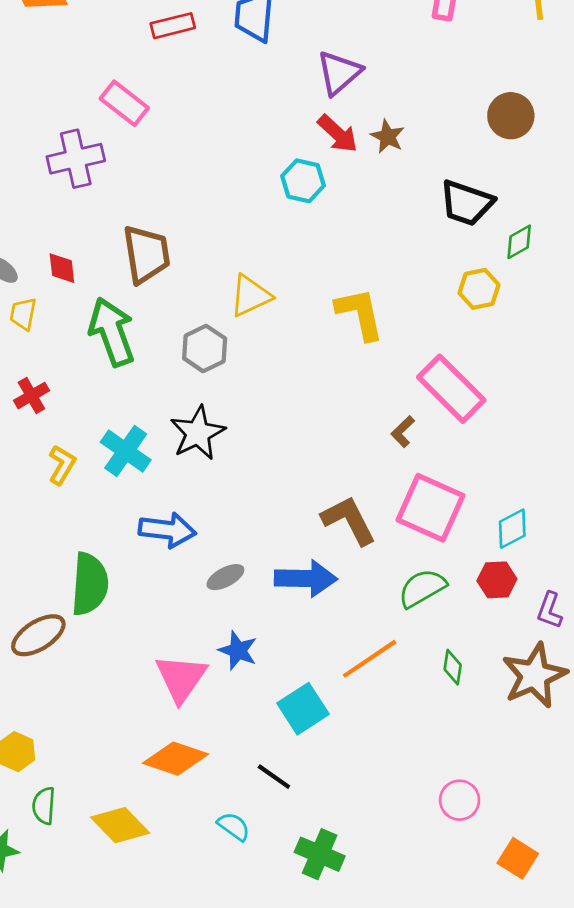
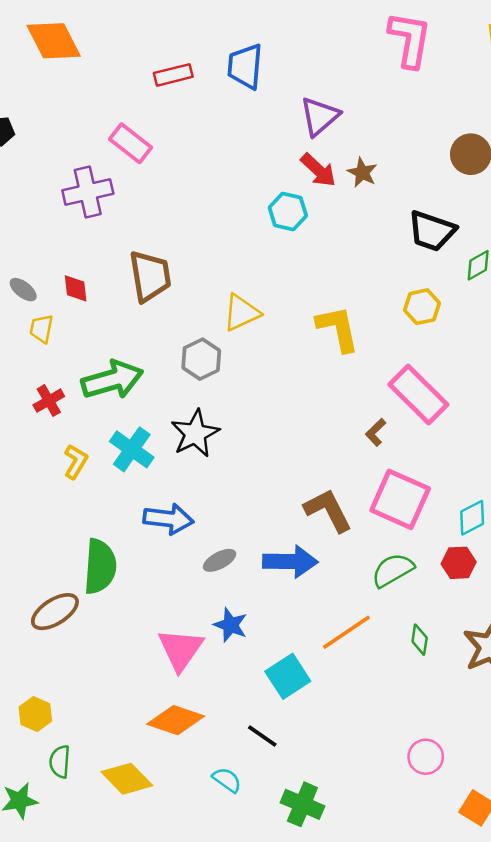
yellow hexagon: (479, 289) -> (422, 307), moved
green arrow: (112, 332) -> (112, 380), moved, turned 94

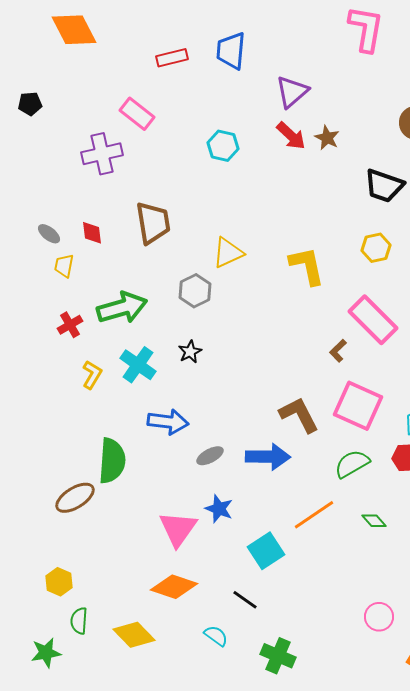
cyan hexagon: (288, 212) -> (223, 146), moved
black star: (195, 434) -> (190, 352), size x0.6
green diamond: (420, 640) -> (374, 521), turned -50

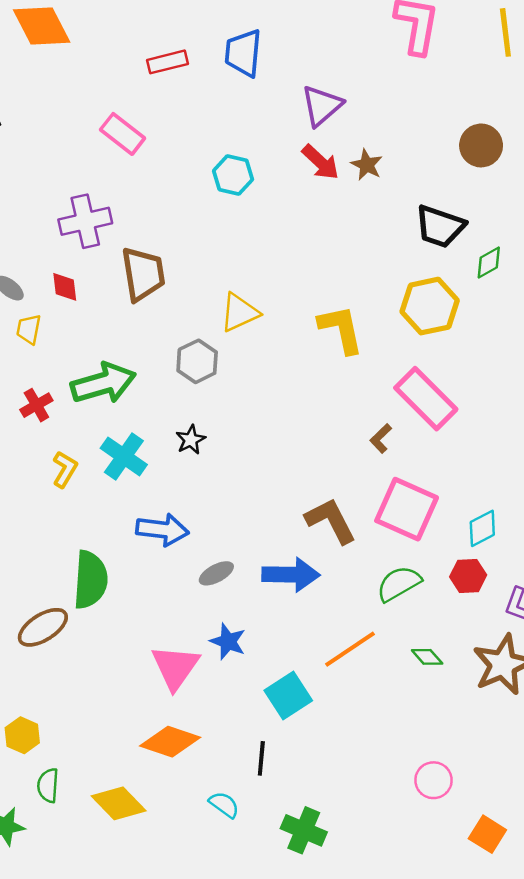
purple cross: (102, 154) -> (85, 221), moved
yellow hexagon: (376, 248) -> (430, 306), size x1.5
black line: (245, 600) -> (261, 758), turned 60

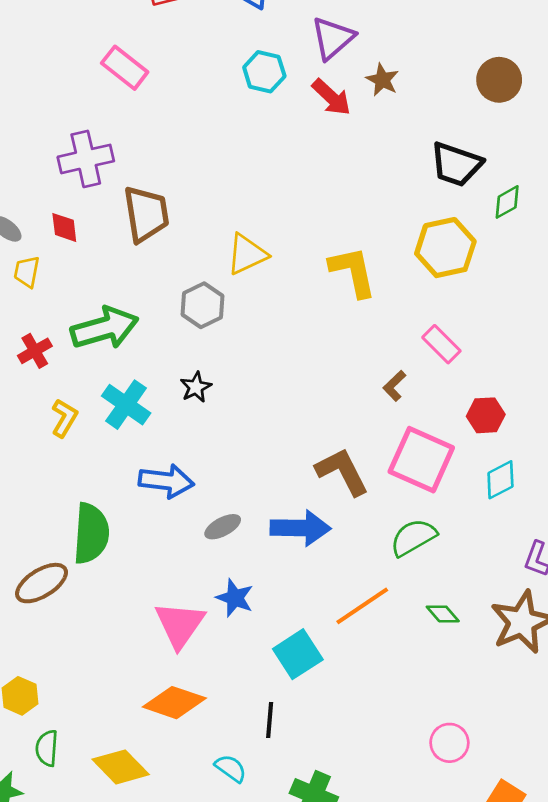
brown star: (367, 165) -> (382, 80), moved
cyan hexagon: (233, 175) -> (264, 72), moved
pink rectangle: (426, 399) -> (441, 344), size x0.6
red hexagon: (468, 576) -> (486, 415), moved

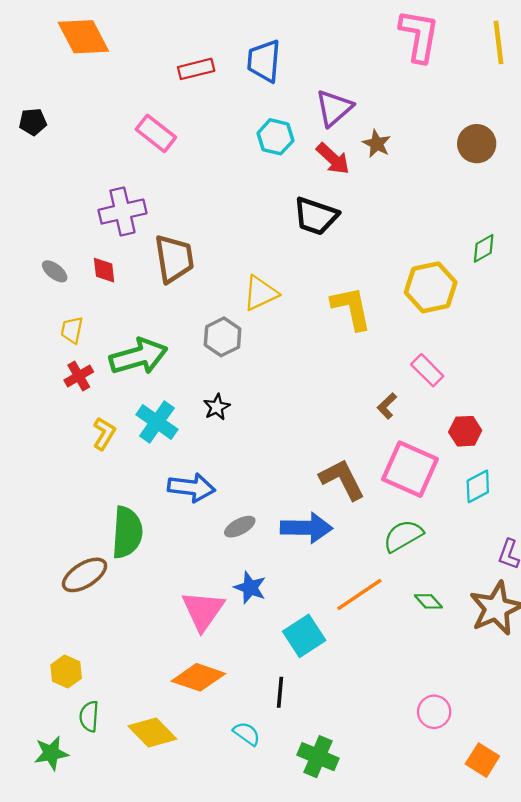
black trapezoid: (456, 164) -> (316, 216), moved
yellow trapezoid: (27, 272) -> (72, 330), moved

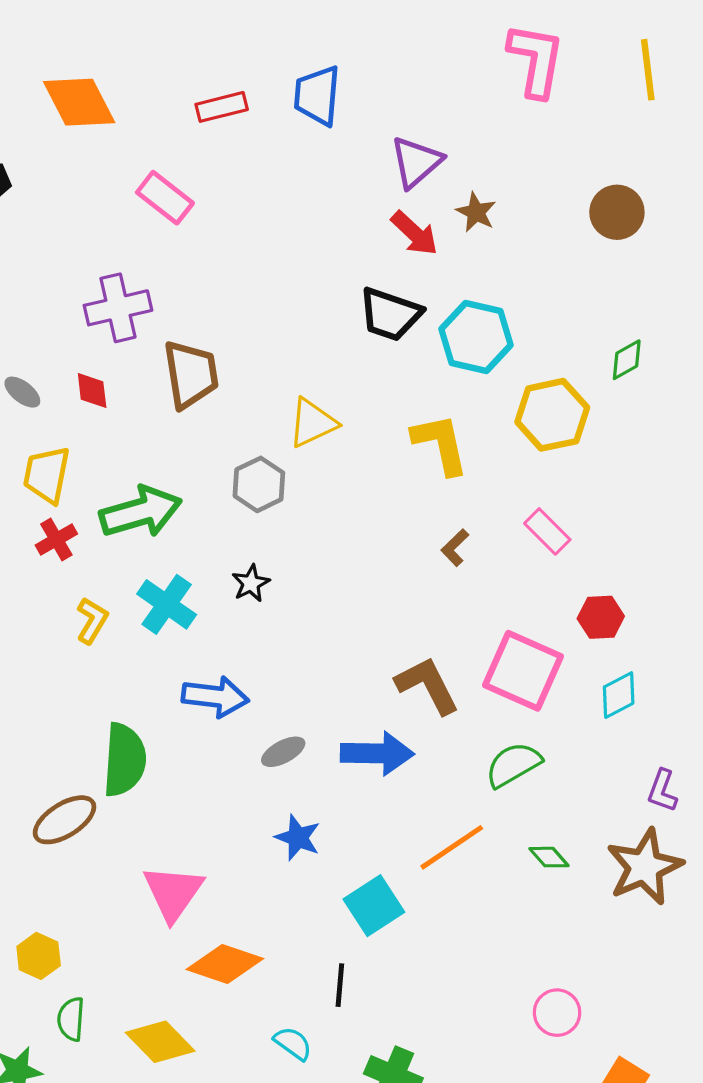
orange diamond: (83, 37) -> (79, 102), moved
cyan hexagon: (275, 137) -> (476, 337), moved, size x1.4
yellow trapezoid: (72, 330) -> (47, 475), size x1.5
brown L-shape: (387, 406) -> (455, 548), moved
pink triangle: (203, 611) -> (173, 893), moved

